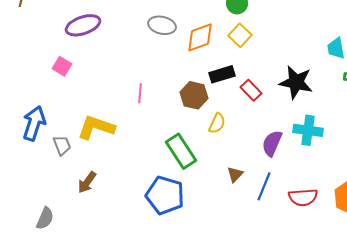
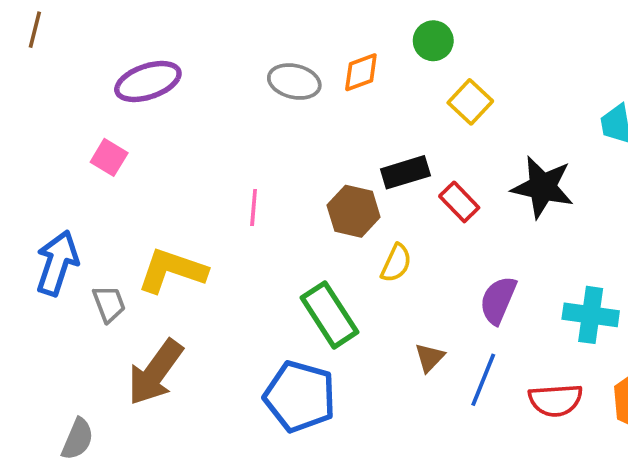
yellow square: (240, 35) -> (470, 102), moved
orange diamond: (200, 37) -> (361, 72), moved, size x0.7
cyan cross: (308, 130) -> (591, 315), moved
brown arrow: (87, 182) -> (155, 372), size x1.6

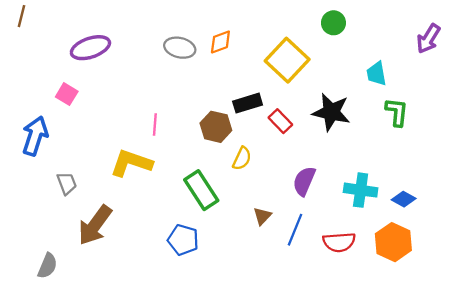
green circle: (433, 41) -> (333, 23), moved
yellow square: (470, 102) -> (287, 60), size x1.6
blue arrow: (57, 263) -> (35, 136), moved
yellow L-shape: (172, 270) -> (131, 163), moved
blue pentagon: (300, 396) -> (183, 240), size x0.7

